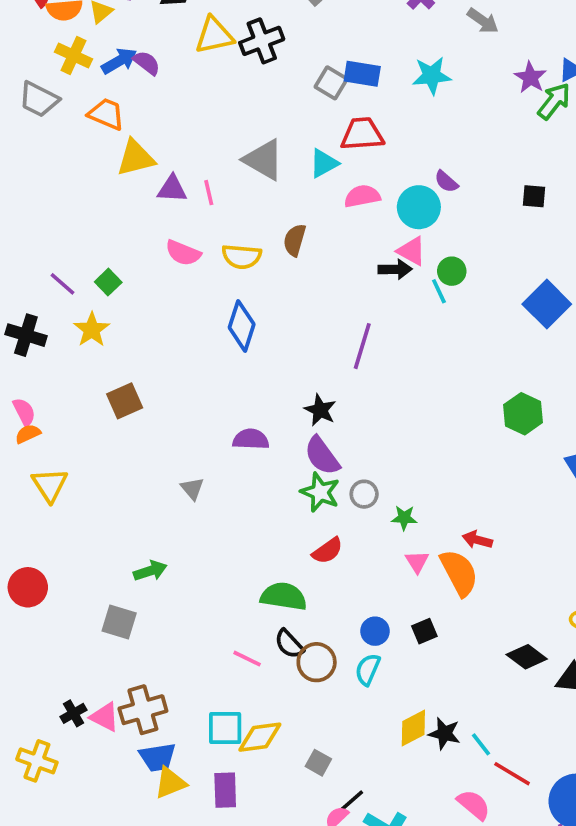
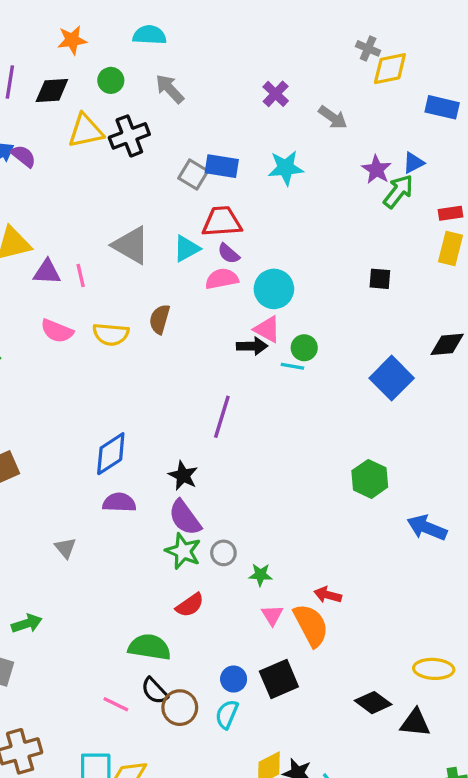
purple semicircle: (446, 182) -> (229, 254), moved
cyan line: (439, 291) -> (292, 366), turned -55
blue diamond: (242, 326) -> (111, 454), moved, turned 39
black square: (424, 631) -> (279, 679), size x1.6

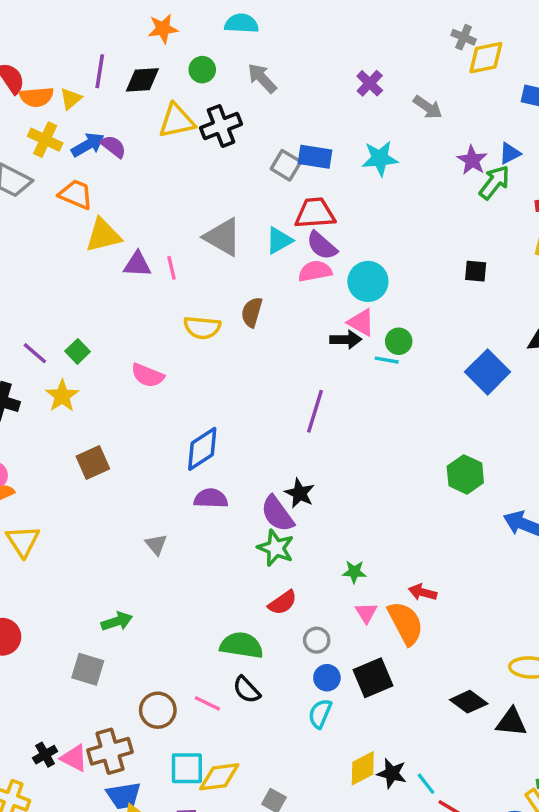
purple semicircle: (229, 254) -> (322, 246), size x1.4
pink semicircle: (57, 331) -> (148, 375), moved
black star: (183, 476) -> (300, 493), moved
gray circle: (223, 553) -> (317, 640), moved
brown circle: (180, 708) -> (158, 710), moved

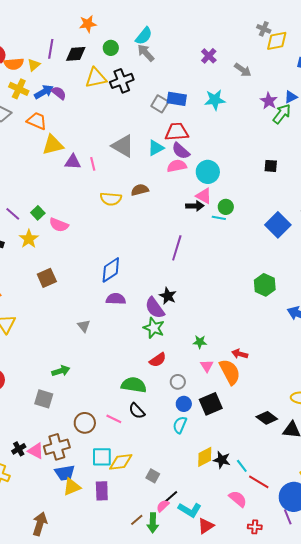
cyan semicircle: (242, 23) -> (144, 36), moved, turned 126
brown semicircle: (252, 312) -> (140, 190), turned 60
pink semicircle: (148, 375) -> (59, 225), moved

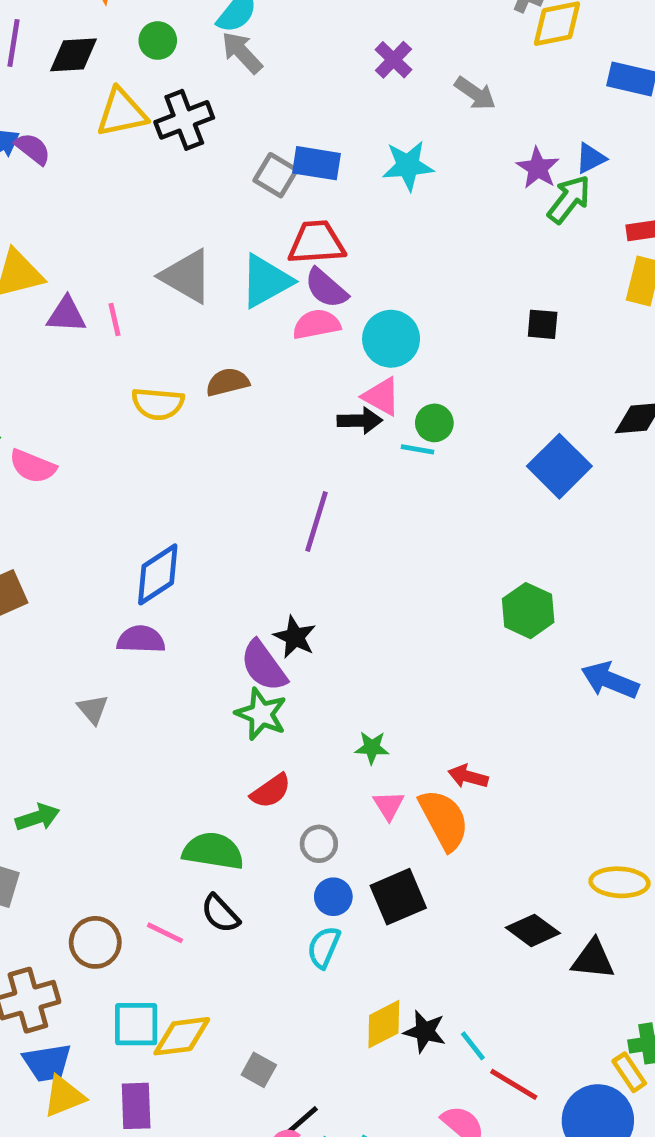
cyan triangle: (156, 148) -> (266, 281), size x1.4
purple semicircle: (116, 299) -> (141, 639), moved

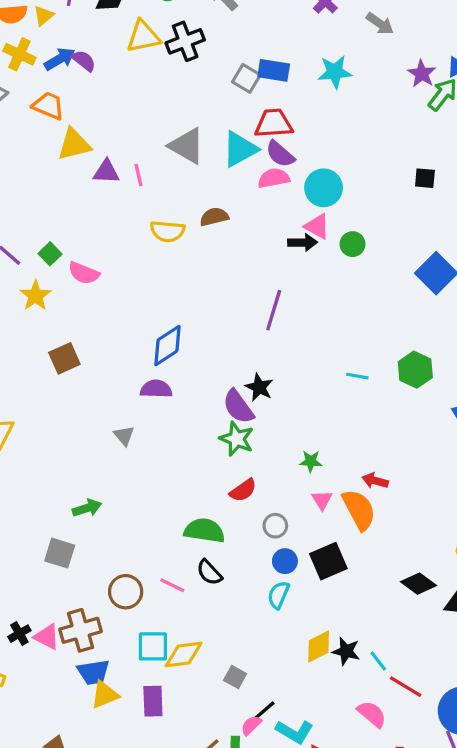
cyan line: (417, 449) -> (357, 376), moved

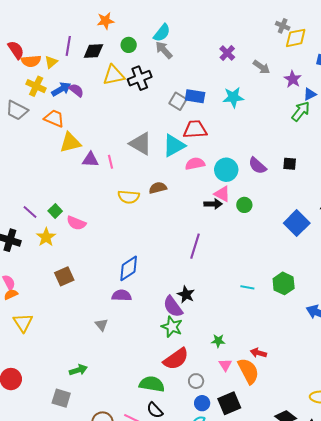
purple star: (422, 74) -> (293, 79), moved
purple semicircle: (280, 154) -> (257, 166), moved
red semicircle: (243, 490) -> (176, 359), size x1.5

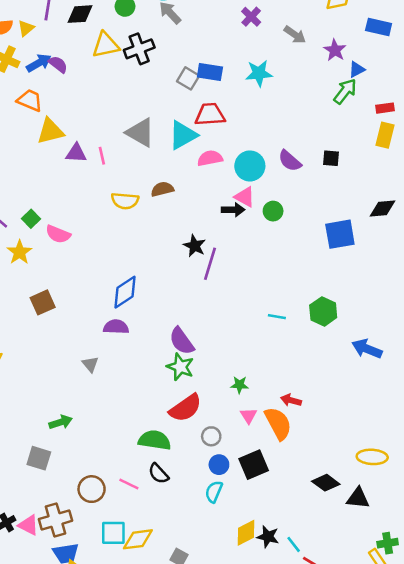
blue square: (297, 223) -> (340, 234), turned 35
black star: (186, 294) -> (195, 246), moved

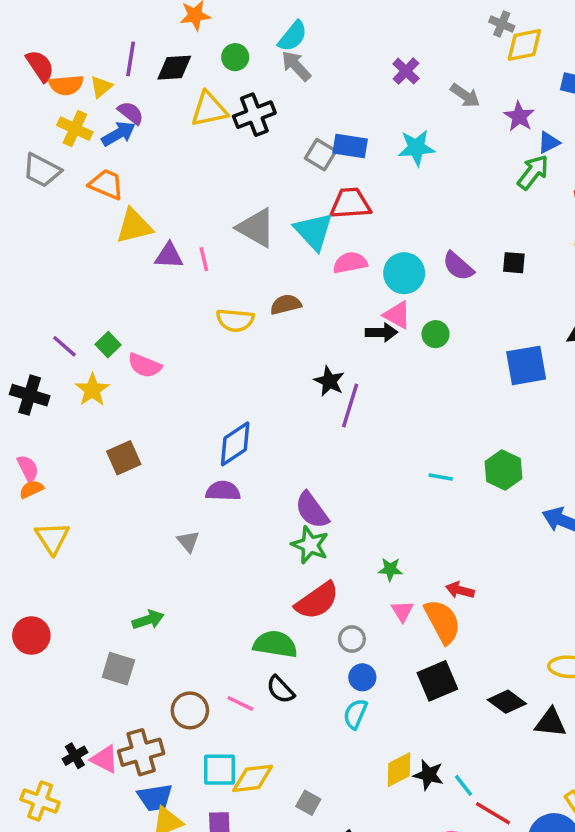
purple semicircle: (58, 64) -> (131, 113), moved
cyan triangle: (183, 135) -> (314, 231), turned -44
black square: (254, 465) -> (437, 681), moved

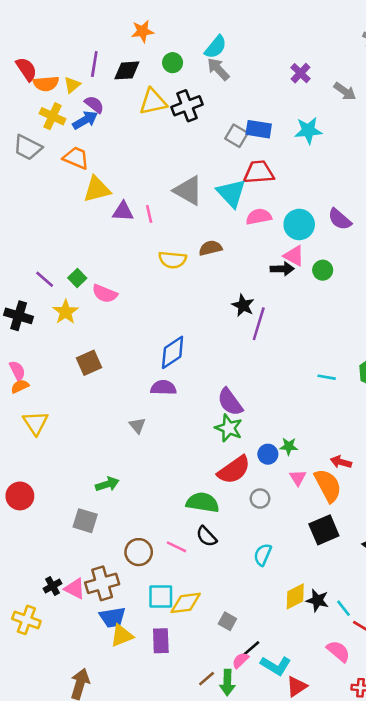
blue circle: (362, 677) -> (268, 454), moved

